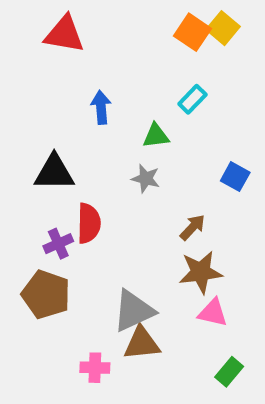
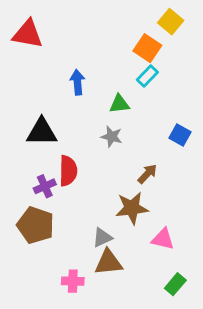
orange square: (192, 32) -> (147, 48), moved
red triangle: (64, 34) -> (28, 34), moved
brown star: (201, 272) -> (132, 208), moved
gray triangle: (134, 311) -> (102, 238), size x0.6

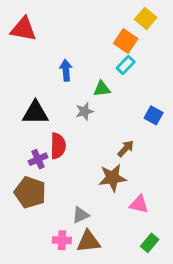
gray star: (112, 137) -> (85, 111), moved, turned -30
gray triangle: (102, 238) -> (81, 215), moved
brown triangle: (108, 262) -> (88, 242), moved

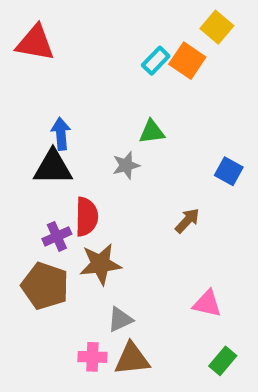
cyan rectangle: (126, 65) -> (156, 61), moved
blue arrow: (66, 70) -> (61, 134), moved
brown star: (112, 178) -> (100, 264), moved

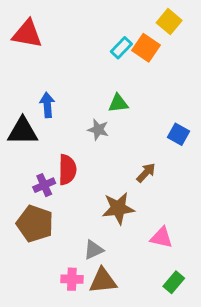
gray star: (126, 165) -> (98, 130), turned 30
black triangle: (53, 167) -> (23, 131), moved
brown star: (100, 264) -> (118, 208), moved

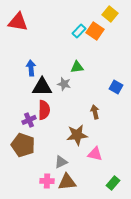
black triangle: (23, 131) -> (42, 87), moved
brown arrow: (146, 173) -> (95, 112), turned -56
pink triangle: (161, 238) -> (95, 154), moved

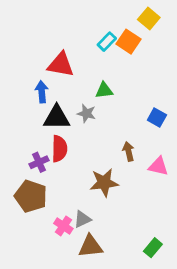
red triangle: (18, 22) -> (61, 65), moved
pink triangle: (95, 154) -> (158, 166), moved
pink cross: (47, 181) -> (63, 226), moved, turned 32

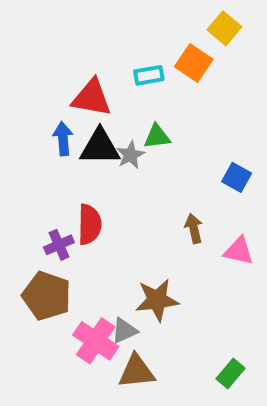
cyan rectangle: (107, 42) -> (149, 75), moved, turned 36
gray star: (86, 113) -> (130, 155), moved, turned 30
black triangle: (57, 118) -> (100, 147), moved
brown star: (104, 183) -> (157, 300), moved
pink cross: (63, 226) -> (96, 341), size x1.5

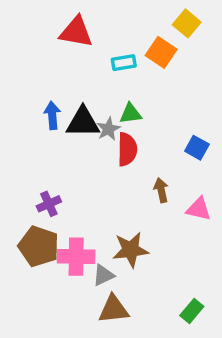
red triangle: (92, 98) -> (76, 32), moved
red semicircle: (90, 224) -> (127, 149), moved
pink cross: (96, 341) -> (76, 257), moved, turned -33

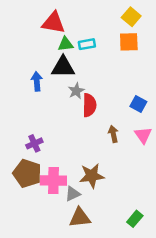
orange square: (161, 52) -> (129, 42), moved, turned -36
green triangle: (131, 114) -> (65, 44), moved
black triangle: (83, 122) -> (63, 67), moved
pink triangle: (199, 209) -> (143, 135), moved, turned 42

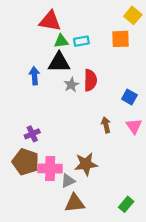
yellow square: (131, 17) -> (133, 15), moved
red semicircle: (89, 105) -> (90, 80), moved

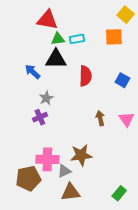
blue arrow: (34, 76) -> (33, 72), turned -42
gray star: (71, 85) -> (46, 98), moved
blue square: (129, 97) -> (122, 80), moved
purple cross: (32, 134) -> (40, 117), moved
brown pentagon: (26, 162) -> (28, 178), moved, turned -30

